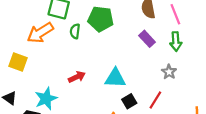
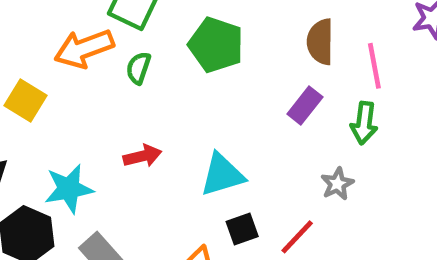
green semicircle: (75, 31) -> (138, 68), moved
purple rectangle: (147, 39) -> (305, 106), turned 70
cyan triangle: (115, 78) -> (222, 175), turned -30

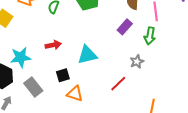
black square: (242, 229) -> (63, 75), moved

